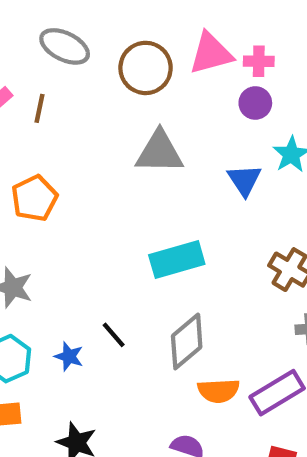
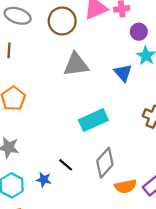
purple circle: (255, 103) -> (139, 32), moved

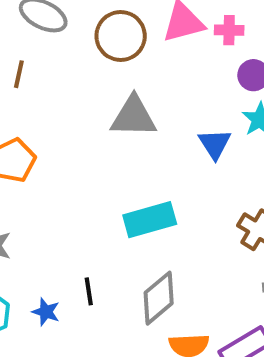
black line: (66, 165) -> (89, 291), turned 32

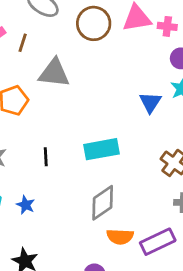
gray triangle: (134, 117) -> (54, 73), moved
black line: (89, 291) -> (46, 157), moved

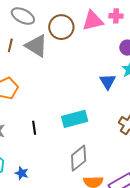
pink cross: (167, 26) -> (116, 16), moved
gray triangle: (54, 73) -> (36, 46), moved, turned 30
blue star: (26, 205) -> (22, 173), moved

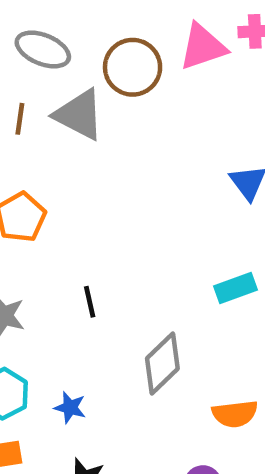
cyan rectangle: (75, 119) -> (235, 288), moved, size x0.7
gray diamond: (79, 158) -> (162, 363), moved

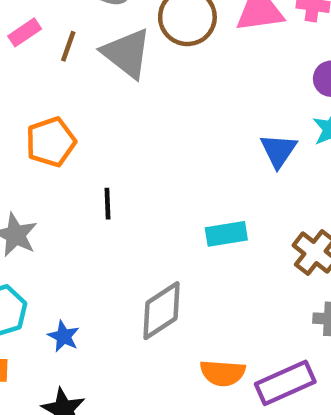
cyan rectangle: (235, 288) -> (226, 234), moved
black line: (90, 302) -> (107, 204), moved

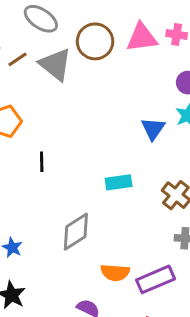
brown line: (68, 46) -> (18, 59), turned 36

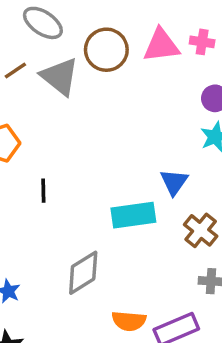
blue triangle: (153, 129) -> (174, 182), moved
cyan rectangle: (119, 182) -> (133, 215), size x1.4

